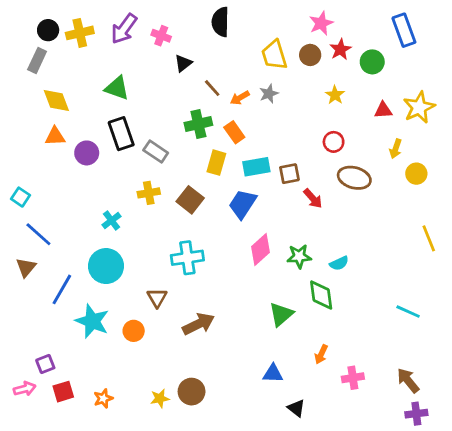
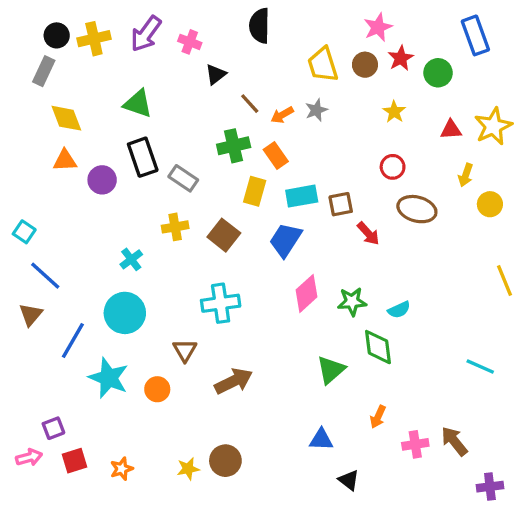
brown arrow: (408, 381) -> (454, 441), moved

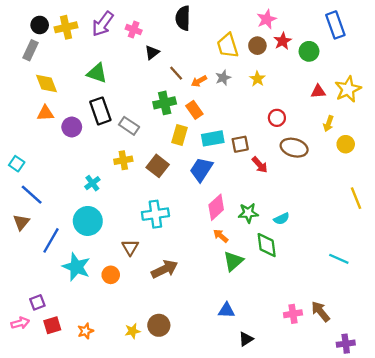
yellow star: (394, 112) -> (257, 79), moved
orange arrow: (378, 417) -> (221, 236), moved, turned 105
black triangle: (349, 480) -> (246, 339), turned 49

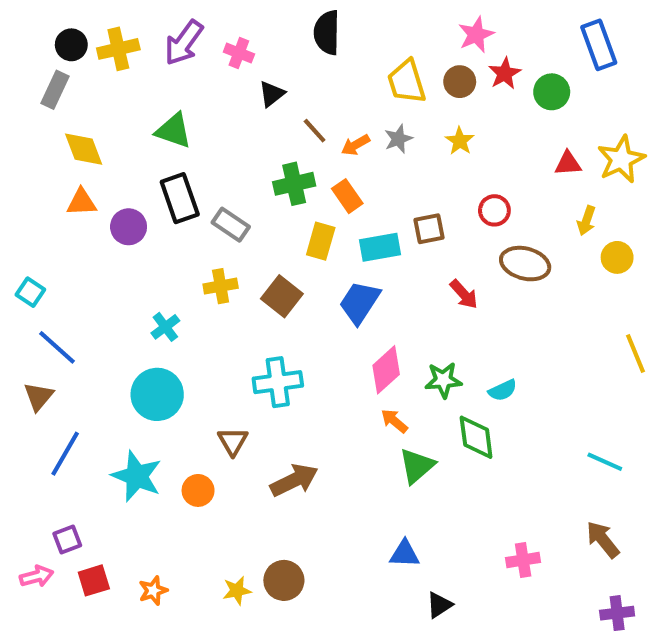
brown square: (240, 144) -> (429, 229), moved
blue line: (51, 240) -> (65, 454), moved
brown arrow: (320, 312) -> (603, 540), moved

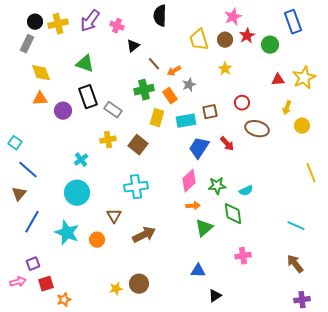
gray star: (398, 139) -> (189, 85), moved
blue trapezoid: (360, 302) -> (199, 148), moved
orange arrow: (394, 421) -> (193, 206), turned 136
pink cross: (523, 560) -> (243, 256), moved
orange star: (153, 591) -> (64, 300), moved

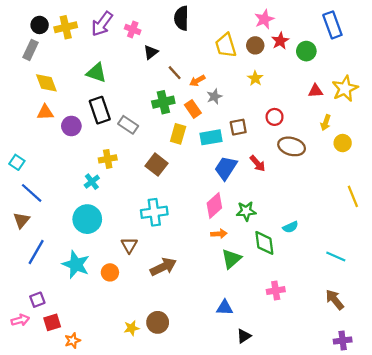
yellow cross: (108, 140) -> (108, 159), moved
cyan semicircle: (246, 191) -> (290, 227), moved

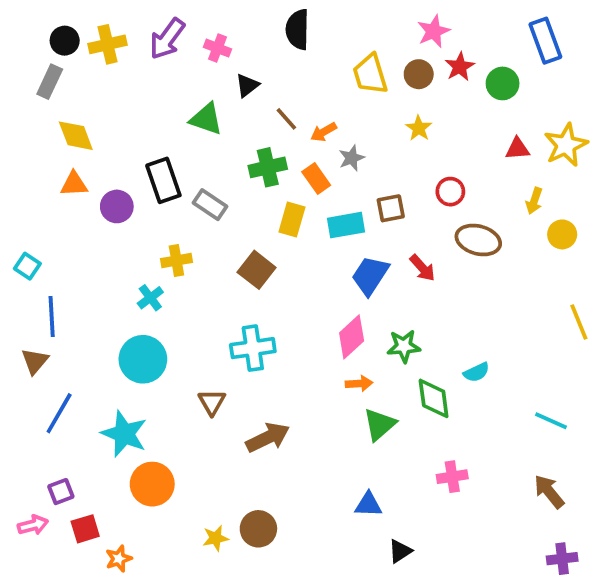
green triangle: (96, 73) -> (206, 119), moved
blue line: (32, 193) -> (52, 316), turned 45
orange circle: (110, 272) -> (152, 484), moved, size x1.5

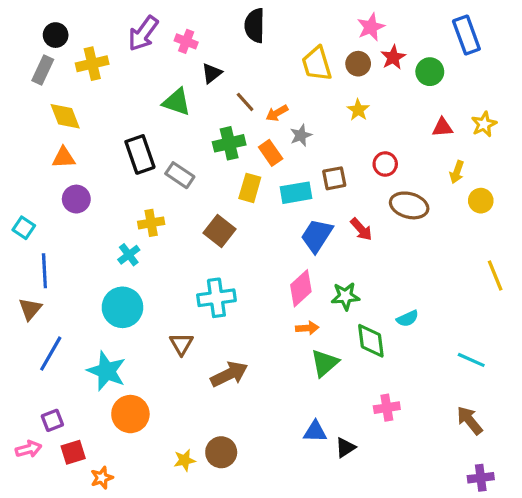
yellow cross: (107, 44) -> (92, 64), moved
yellow star: (566, 145) -> (484, 124), size x0.7
purple circle: (117, 206) -> (76, 199), moved
black triangle: (400, 551) -> (345, 447), moved

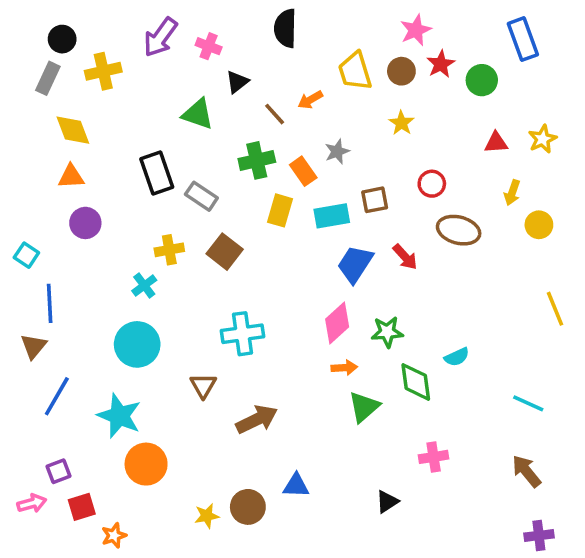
orange arrow: (277, 113) -> (310, 100), moved
brown square: (220, 231) -> (225, 252), moved
blue triangle: (315, 432) -> (296, 485), moved

